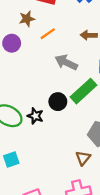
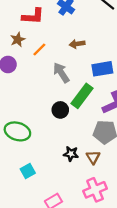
gray arrow: (66, 62) -> (61, 73), turned 42
black star: (35, 116) -> (71, 154), moved

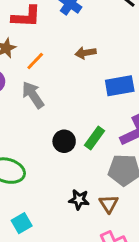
gray arrow: (61, 73) -> (33, 95), moved
green rectangle: (82, 96) -> (94, 138), moved, size x0.7

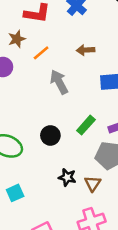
gray arrow: (33, 95) -> (59, 82), moved
black circle: (64, 141) -> (50, 135), moved

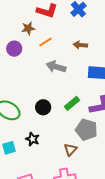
gray arrow: (59, 82) -> (56, 67), turned -54
black star: (67, 177) -> (32, 139), moved

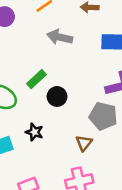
green rectangle: (72, 103) -> (37, 79), moved
black circle: (43, 107) -> (57, 96), moved

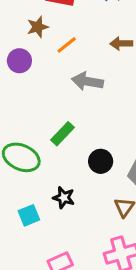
black circle: (57, 96) -> (101, 161), moved

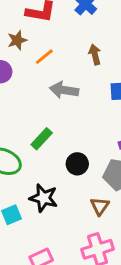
brown arrow: (121, 43) -> (95, 54), turned 78
black star: (64, 198) -> (44, 198), size x1.4

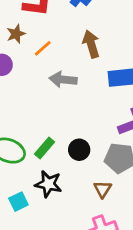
brown arrow: (95, 54) -> (91, 44), size x1.4
green rectangle: (42, 139) -> (44, 148), moved

